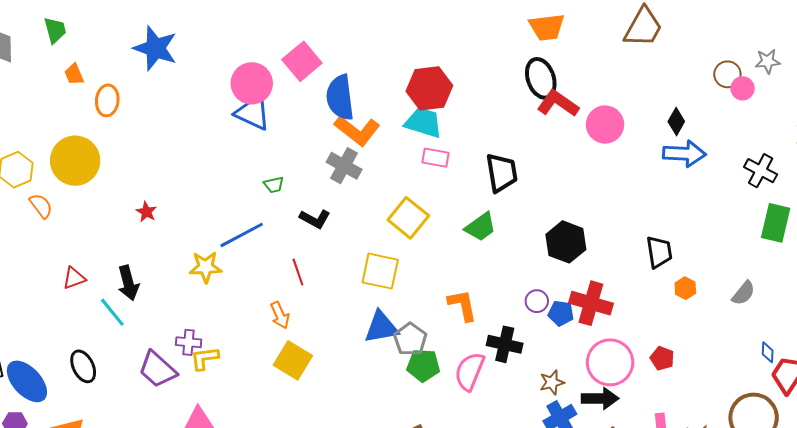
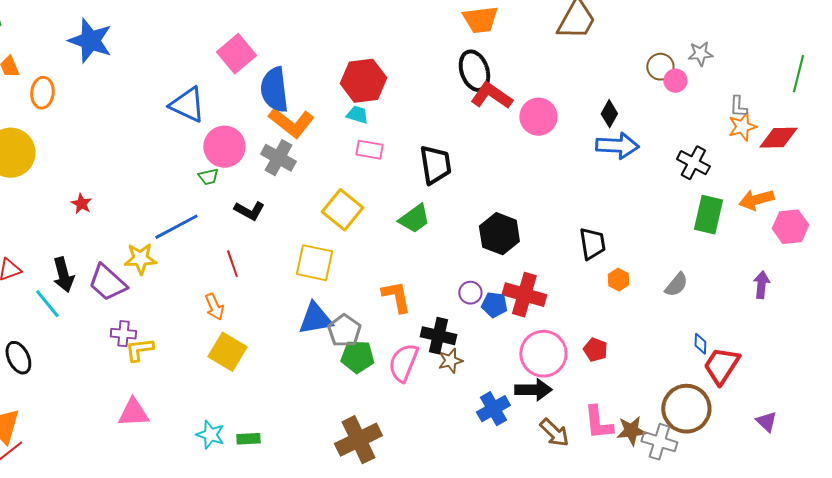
pink circle: (252, 83) -> (224, 147), moved
cyan trapezoid: (423, 123) -> (357, 115), size x0.6
purple trapezoid: (157, 369) -> (107, 283), moved
brown star: (552, 382) -> (450, 361), moved

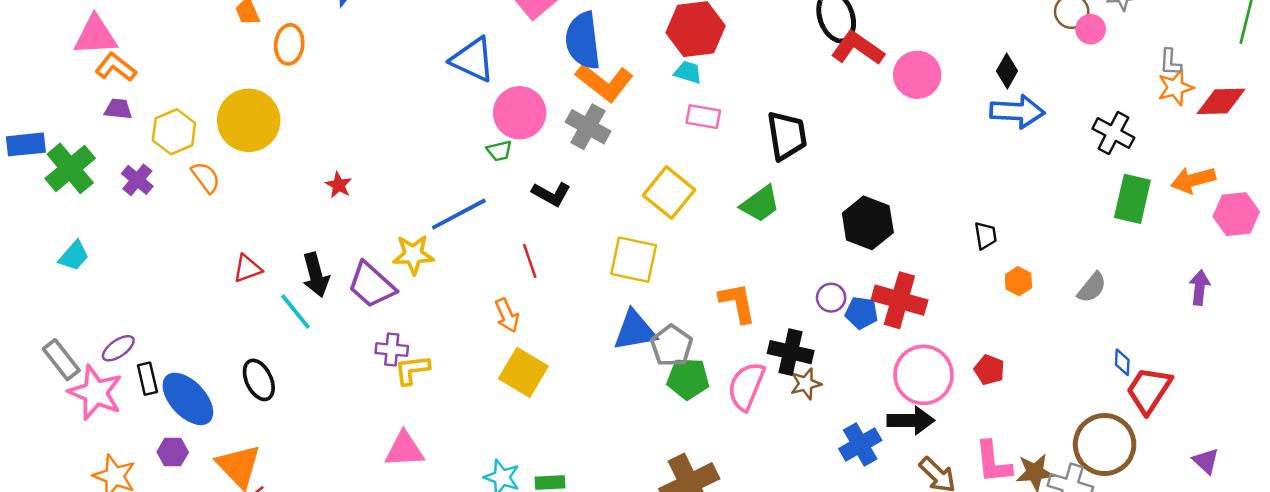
black trapezoid: (592, 244) -> (986, 236), size x0.7

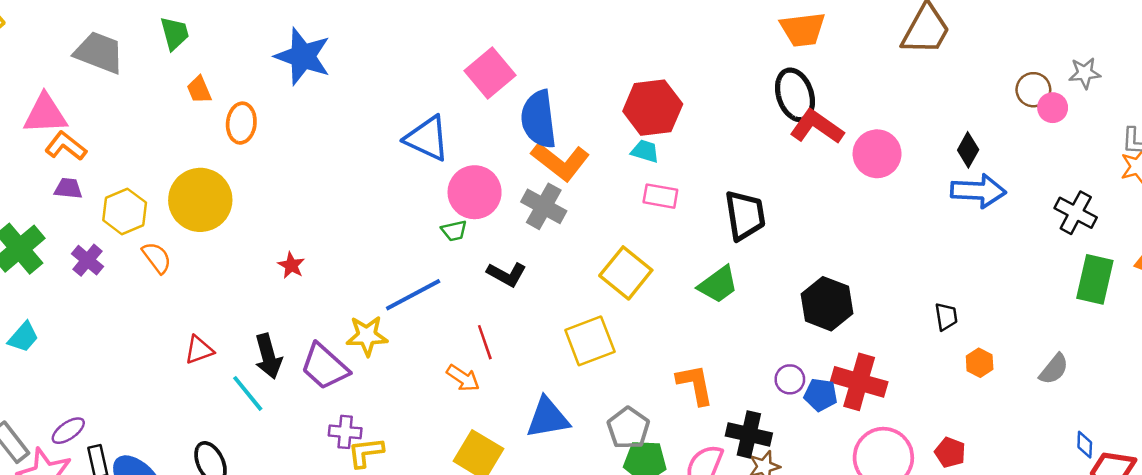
yellow square: (634, 260) -> (590, 341), turned -33
orange arrow: (507, 315) -> (463, 378), moved, turned -32
blue triangle: (635, 331) -> (548, 418), moved

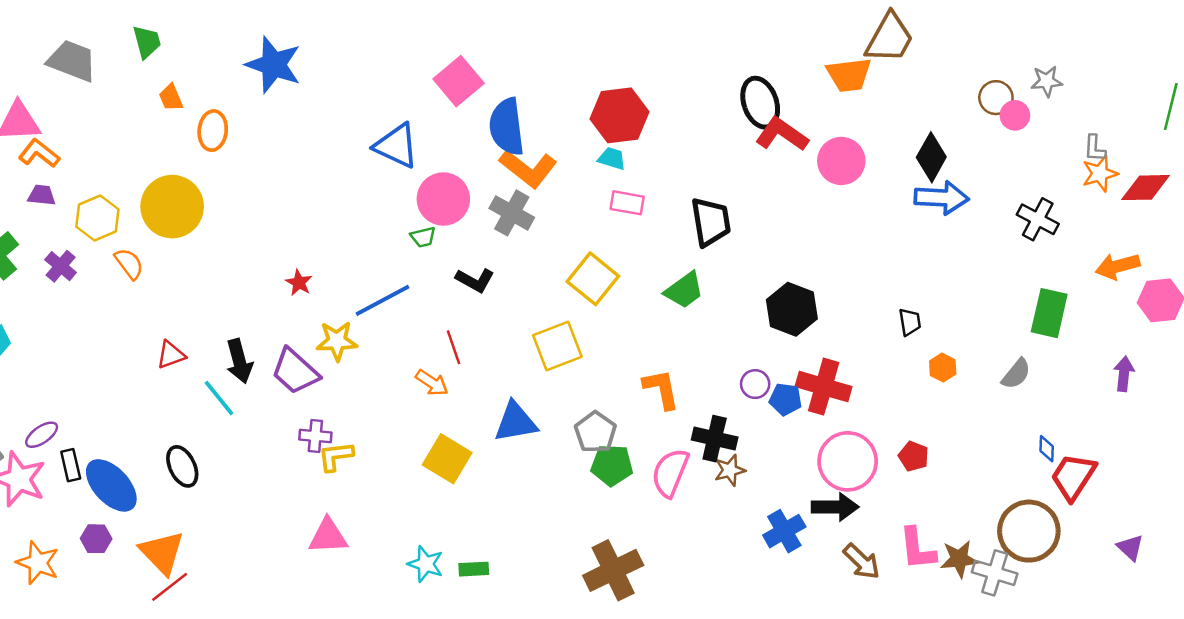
orange trapezoid: (803, 29) -> (849, 75), moved
black diamond: (968, 150) -> (931, 157), size x1.4
red star: (291, 265) -> (299, 283), moved
green rectangle: (1095, 279) -> (1049, 313), moved

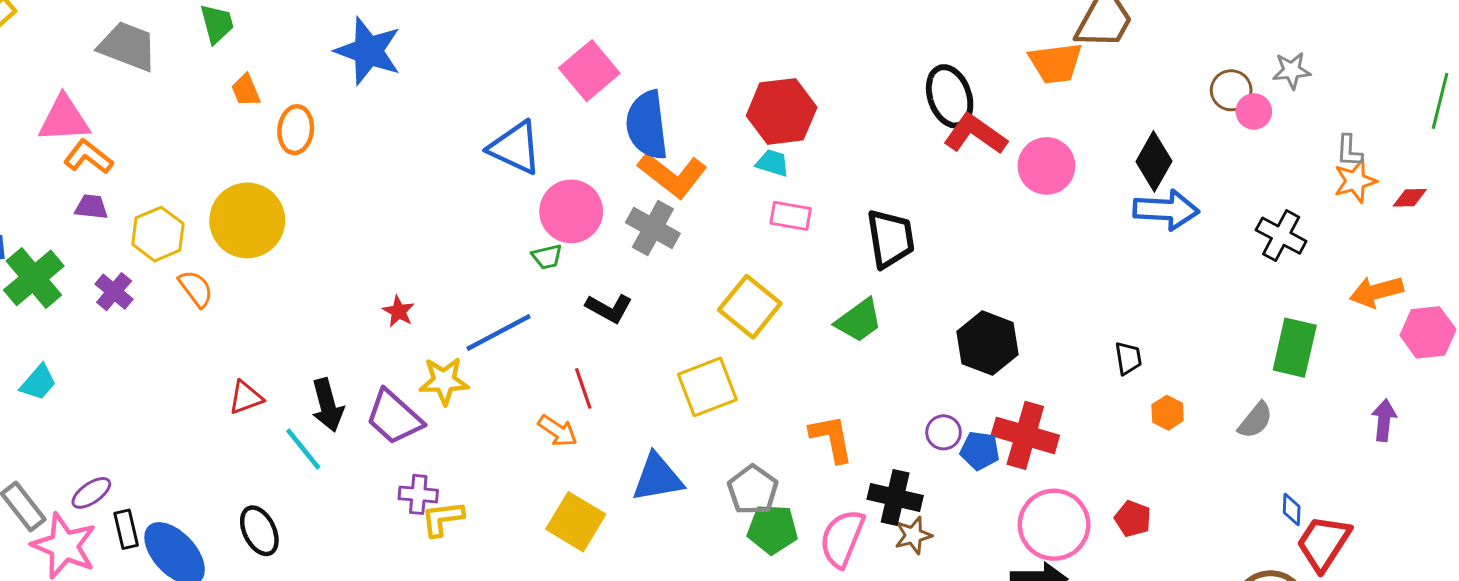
red diamond: (1145, 188) -> (1410, 198), size x0.6

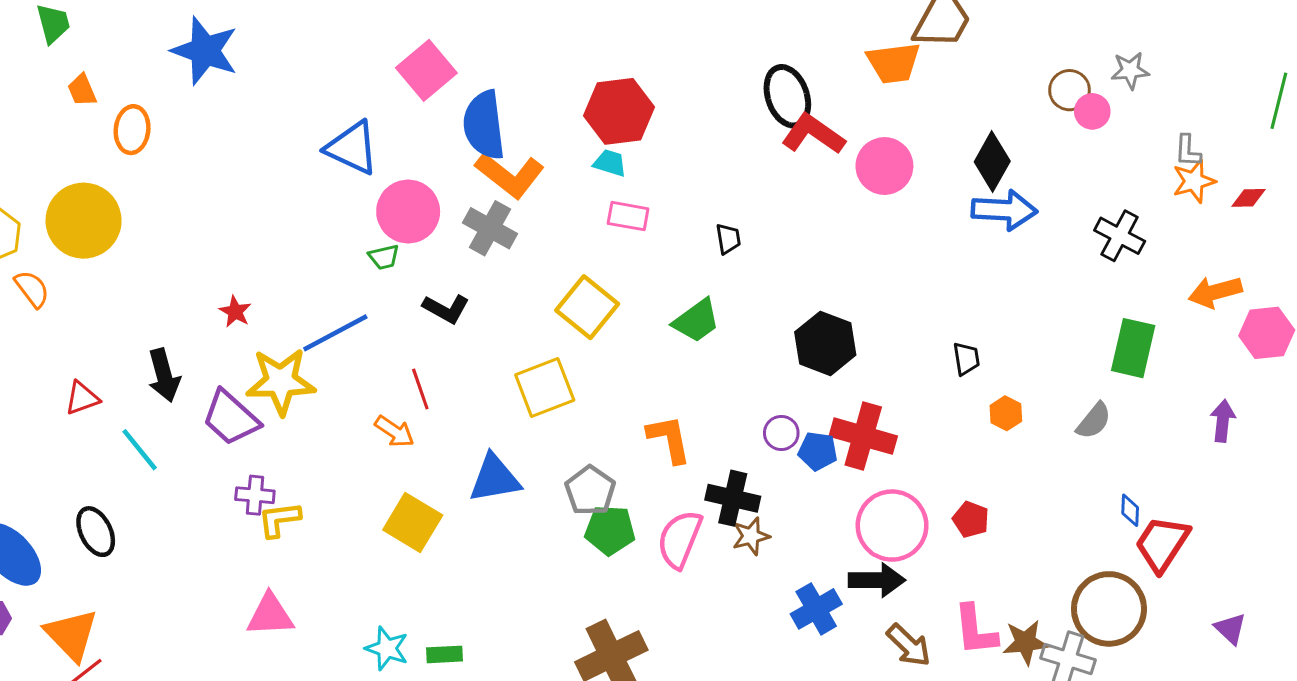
black trapezoid: (891, 239) -> (728, 239), size x0.5
yellow star: (444, 381) -> (281, 381), size x1.4
black arrow: (327, 405) -> (164, 375), moved

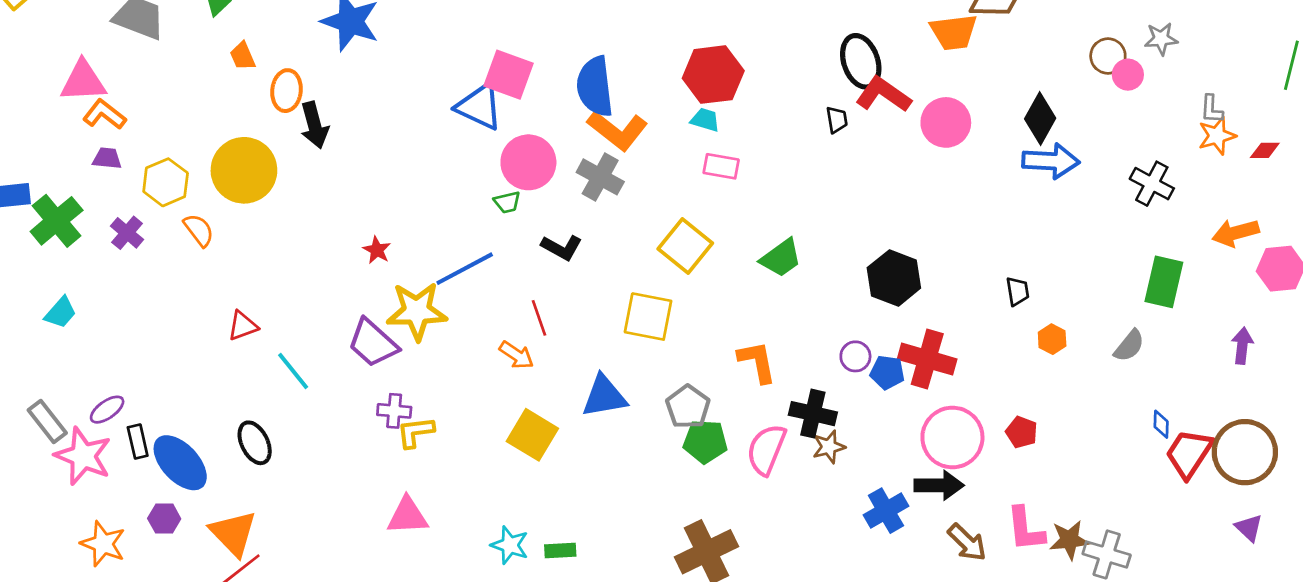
pink square: (426, 70) -> (508, 75), moved, turned -30
black trapezoid: (728, 239) -> (837, 120), moved
black arrow: (164, 375) -> (314, 125), moved
yellow square: (545, 387) -> (648, 317), turned 32
brown circle: (1109, 609) -> (1245, 452), moved

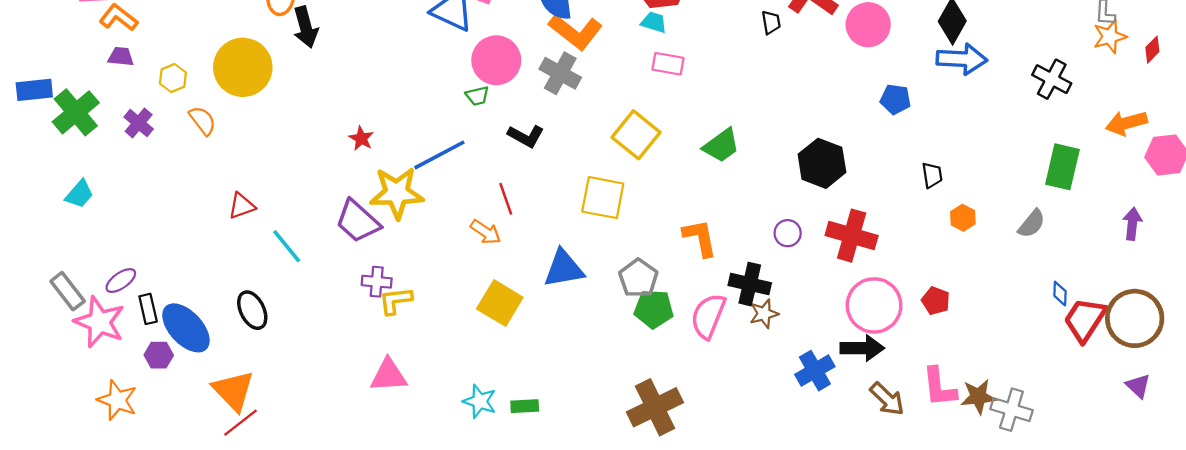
red diamond: (1265, 150) -> (1152, 50), turned -44
yellow hexagon: (166, 182) -> (173, 78), size x0.7
blue pentagon: (887, 372) -> (895, 99), moved
purple hexagon: (164, 519) -> (159, 355), moved

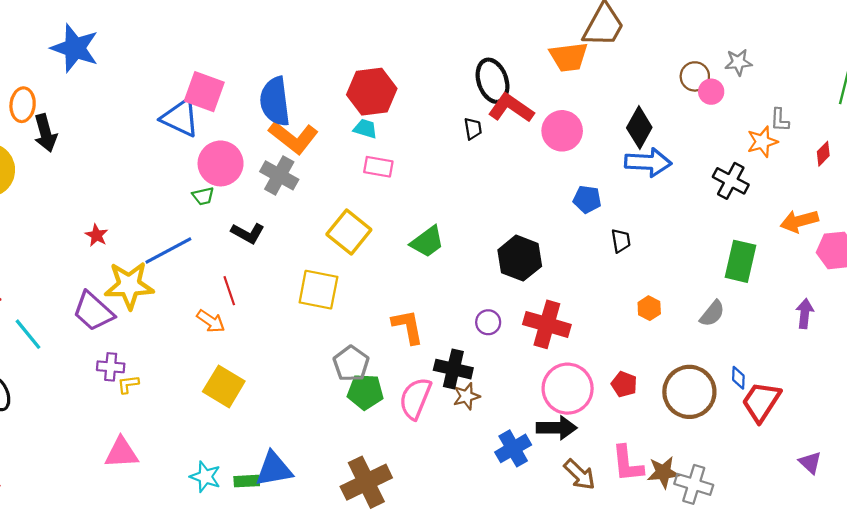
orange star: (1110, 37) -> (762, 142), moved
black trapezoid: (932, 175) -> (621, 241), moved
blue triangle: (564, 269) -> (274, 469), moved
yellow L-shape: (396, 301) -> (128, 384), size x0.7
brown circle: (1135, 318) -> (689, 392), moved

